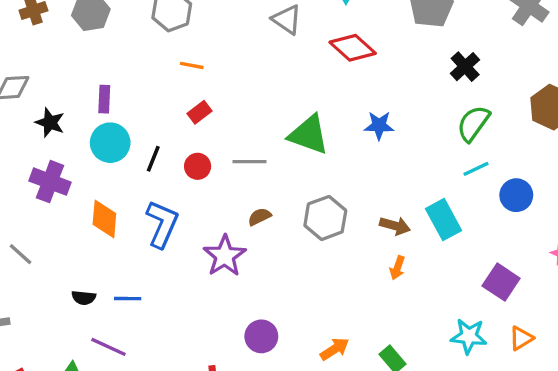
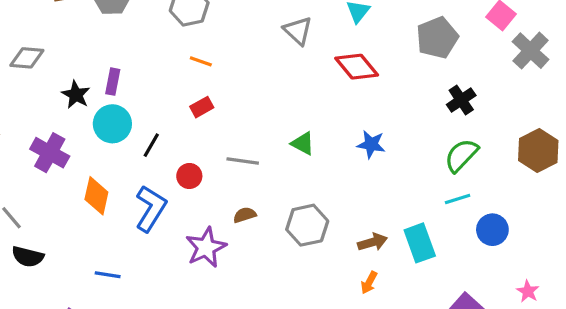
black star: (50, 123) -> (76, 95), moved
green triangle: (309, 135) -> (303, 143), size x0.6
red circle: (198, 166) -> (189, 176), moved
brown arrow: (395, 226) -> (372, 242), turned -40
black semicircle: (84, 298) -> (28, 257), moved, size x1.4

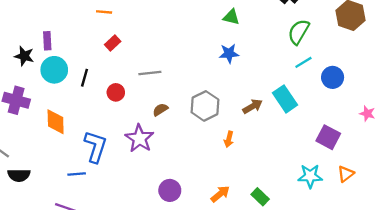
green triangle: (303, 143) -> (231, 17), moved
blue star: (371, 144) -> (229, 53), moved
blue L-shape: (151, 209) -> (96, 147), moved
orange arrow: (369, 283) -> (229, 139), moved

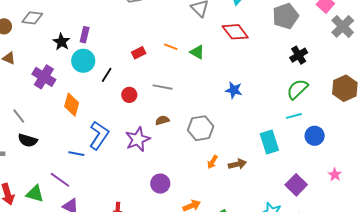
orange line: (104, 12) -> (171, 47), moved
green triangle: (231, 17) -> (197, 52), moved
brown arrow: (253, 106) -> (237, 164), moved
purple circle: (170, 190) -> (160, 184), moved

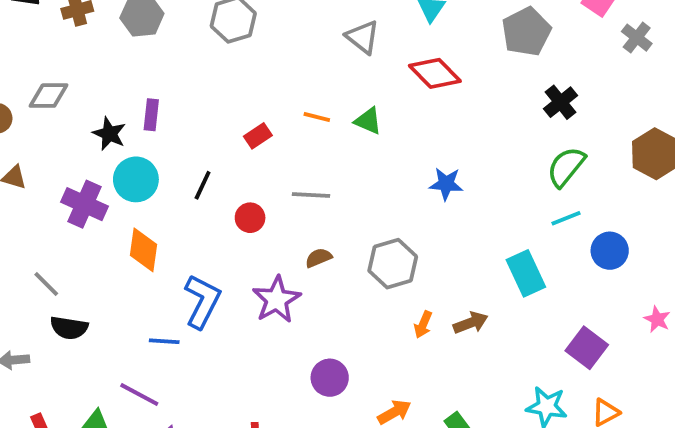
gray cross: (343, 26) -> (637, 38), size x0.7
cyan circle: (83, 61) -> (136, 179), moved

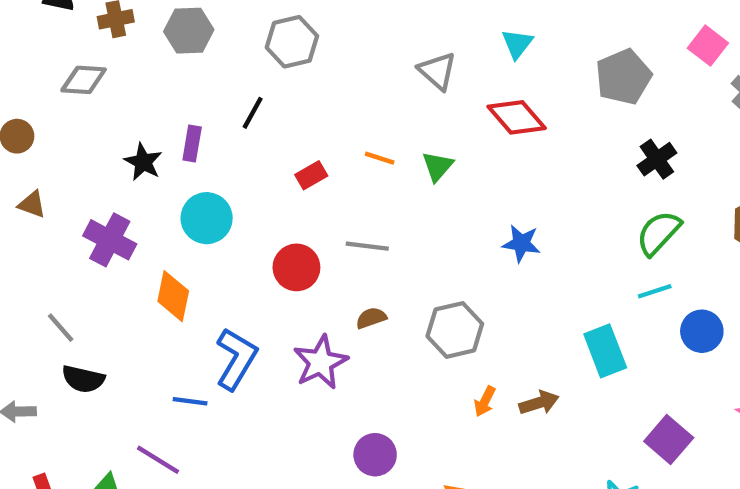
gray diamond: (49, 96) -> (84, 80), moved
green triangle: (368, 121) -> (438, 166), turned 44
cyan circle: (136, 179) -> (207, 218), moved
black line: (203, 185) -> (253, 113), moved
red circle: (250, 218) -> (296, 267), size x1.4

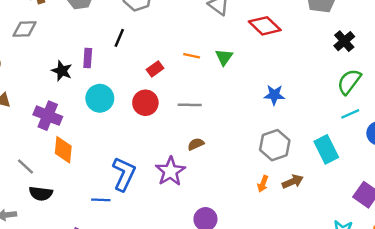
red circle: (296, 267) -> (145, 103), moved
orange diamond: (173, 296) -> (63, 150), moved
gray hexagon: (455, 330) -> (275, 145), moved

